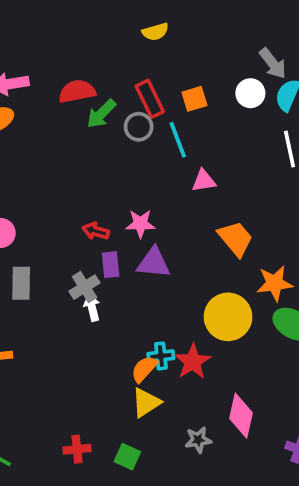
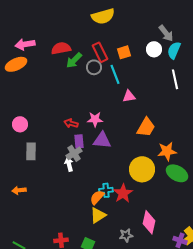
yellow semicircle: (155, 32) -> (103, 16), size x1.6
orange trapezoid: (235, 239) -> (146, 127), turned 70
gray cross: (85, 287) -> (74, 153), moved

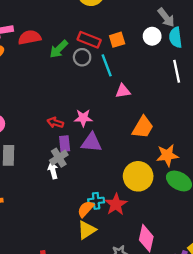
red semicircle: (61, 48) -> (30, 37), moved
cyan semicircle: (174, 50) -> (175, 37), turned -30
red rectangle: (100, 52) -> (89, 40), turned -42

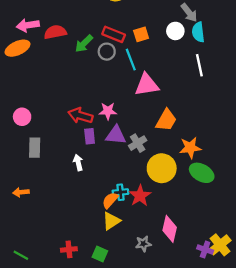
pink triangle: (123, 91) -> (147, 85), size x1.6
red arrow: (55, 123) -> (80, 116), size x1.5
gray cross: (59, 158) -> (138, 143), moved

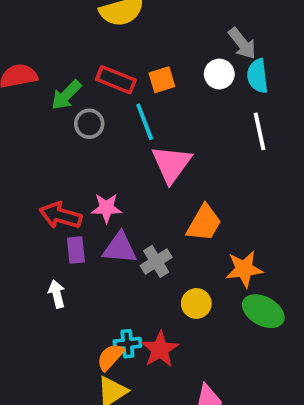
gray circle: (107, 52) -> (89, 124), moved
pink triangle: (147, 85) -> (171, 164), turned -45
yellow circle: (162, 168) -> (196, 303), size x0.6

